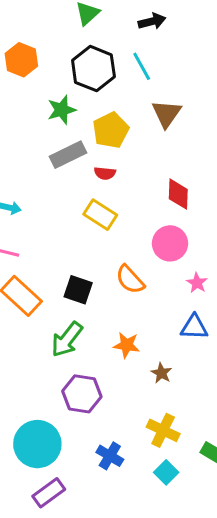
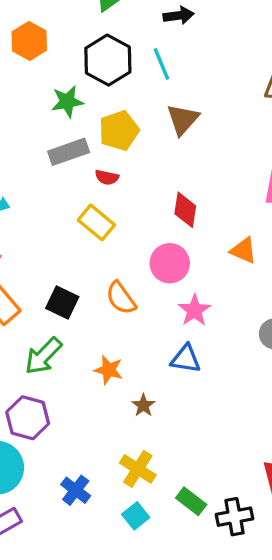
pink star: (197, 283) -> (194, 310), size x1.4
purple hexagon: (82, 394) -> (28, 418), moved

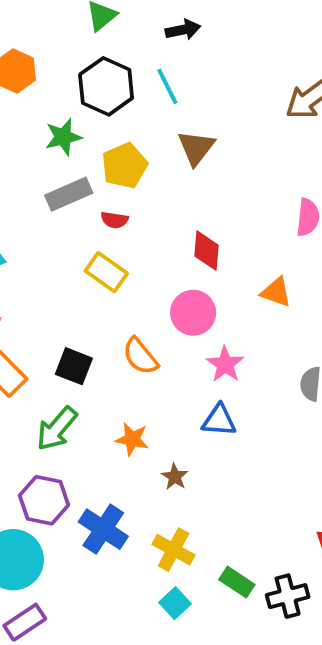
blue cross: (76, 490) -> (103, 529), moved, size x1.4

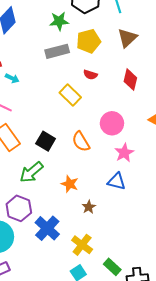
red semicircle: (114, 220) -> (90, 75), moved
red diamond: (206, 251) -> (130, 80), moved

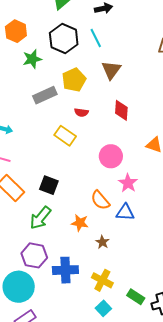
green star: (59, 21) -> (32, 59), moved
orange semicircle: (81, 142) -> (100, 200), moved
blue cross: (47, 228) -> (65, 270), turned -35

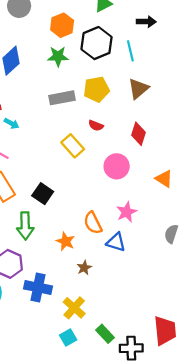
orange hexagon: (16, 31) -> (62, 25), moved
pink circle: (111, 156) -> (117, 166), moved
green arrow: (40, 218) -> (25, 226), turned -55

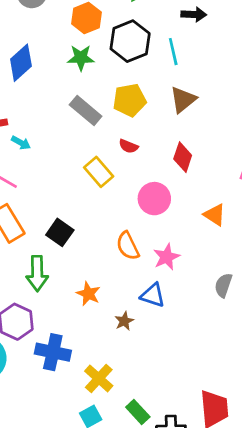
gray rectangle: (62, 98) -> (86, 111), turned 50
orange semicircle: (93, 223) -> (128, 246), moved
brown star: (84, 268) -> (124, 321), moved

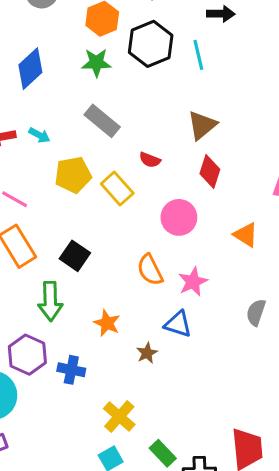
yellow pentagon: (130, 100) -> (73, 175), moved
brown triangle: (183, 100) -> (202, 125), moved
cyan arrow: (21, 143) -> (39, 135), moved
blue cross: (53, 352) -> (71, 370), moved, size x0.7

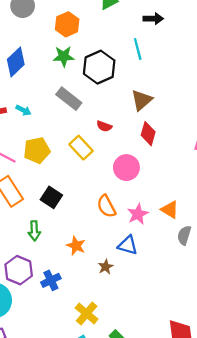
black hexagon: (151, 44) -> (99, 67), moved
yellow pentagon: (73, 175) -> (37, 150), moved
orange triangle: (246, 235) -> (170, 210), moved
green arrow: (50, 301) -> (34, 231), size x0.7
blue cross: (71, 370) -> (51, 280), turned -36

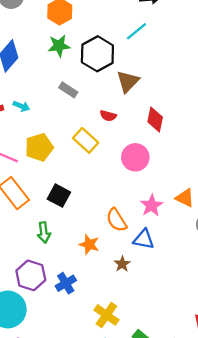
cyan line: (138, 49) -> (136, 31), turned 70
gray rectangle: (69, 99) -> (68, 90), size x0.7
brown triangle: (142, 100) -> (128, 81), moved
orange semicircle: (106, 206) -> (116, 220), moved

